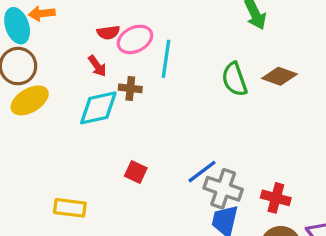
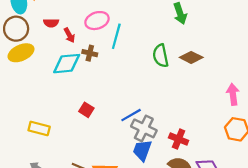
red semicircle: (108, 32) -> (51, 23), moved

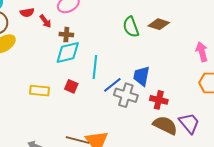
cyan line: (116, 36) -> (95, 67), moved
cyan diamond: (67, 64) -> (68, 53), moved
yellow rectangle: (39, 128) -> (40, 91), moved
blue trapezoid: (142, 150) -> (141, 76), moved

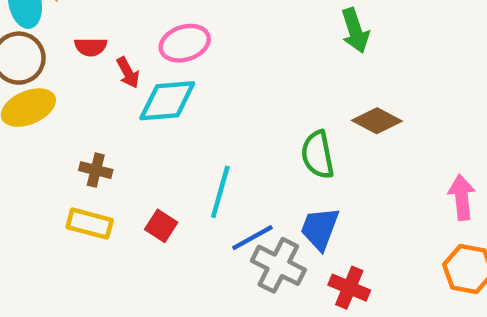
green semicircle: (131, 27) -> (318, 155), moved
brown cross: (66, 35) -> (96, 170), moved
cyan diamond: (68, 53) -> (167, 101), moved

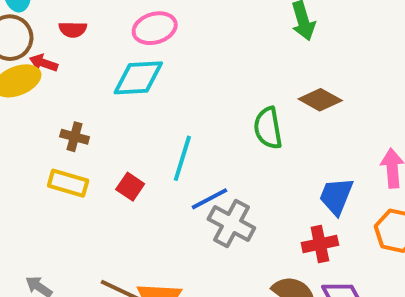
red arrow: (128, 73) -> (44, 63), moved, turned 136
blue trapezoid: (320, 229) -> (336, 196), moved
red cross: (349, 288) -> (320, 244), moved, turned -36

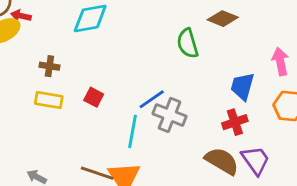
cyan line: (182, 158) -> (133, 131), moved

